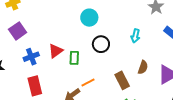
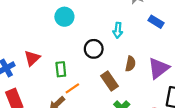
black circle: (101, 44) -> (94, 49), moved
green rectangle: (74, 58) -> (61, 69), moved

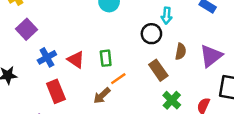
black circle: (94, 49) -> (151, 34), moved
red triangle: (32, 58) -> (76, 60), moved, turned -42

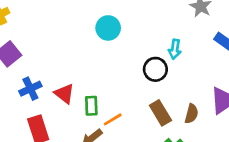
brown semicircle: (181, 51) -> (191, 114), moved
green rectangle: (106, 58) -> (91, 106), moved

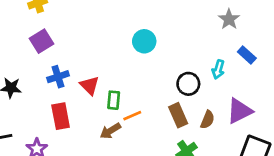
cyan circle: (108, 28) -> (144, 41), moved
cyan arrow: (175, 49) -> (218, 69), moved
black circle: (155, 69) -> (188, 84), moved

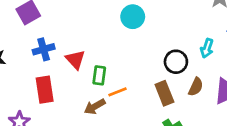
brown semicircle: (207, 120) -> (196, 87), moved

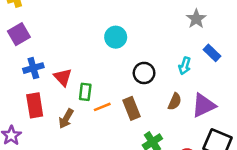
black circle: (176, 62) -> (144, 73), moved
brown rectangle: (164, 93) -> (131, 108), moved
brown arrow: (95, 107) -> (66, 119), moved, turned -30

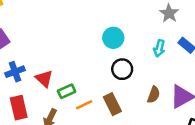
cyan circle: (116, 37) -> (113, 38), moved
cyan arrow: (185, 66) -> (159, 48), moved
green rectangle: (85, 92) -> (67, 91), turned 63

